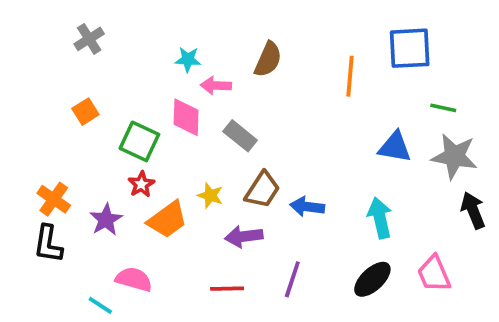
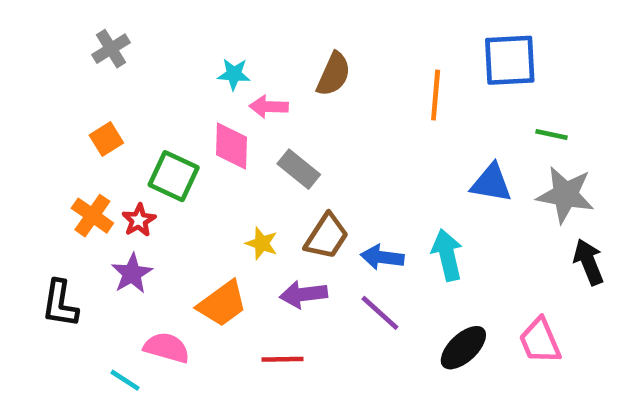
red star: (141, 184) -> (139, 220), moved
orange cross: (54, 199) -> (92, 216), moved
cyan arrow: (380, 218) -> (447, 255), moved
orange trapezoid: (167, 220) -> (222, 304), moved
purple line: (292, 279) -> (380, 313), moved, turned -66

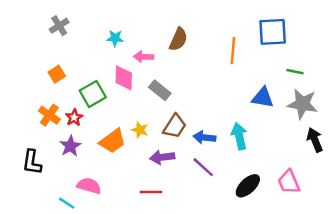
cyan star: (234, 74) -> (115, 38), moved
green square: (174, 176) -> (93, 94), turned 35
orange trapezoid: (222, 304) -> (113, 141), moved

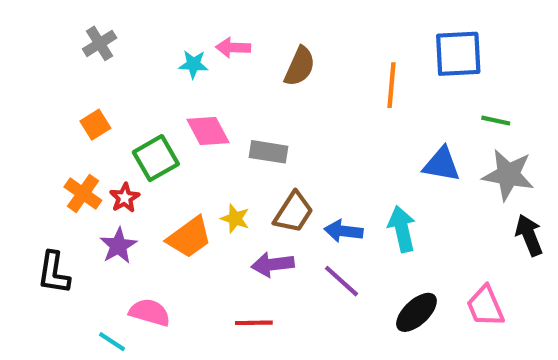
pink arrow: (144, 57) -> (233, 48), moved
pink diamond: (124, 78) -> (208, 131), turned -30
gray rectangle: (160, 90) -> (268, 152), turned -30

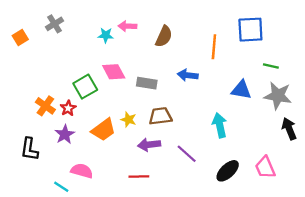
orange square: (95, 125) -> (20, 38), moved
brown trapezoid: (293, 212) -> (160, 116), turned -130
blue arrow: (344, 231) -> (188, 75), moved

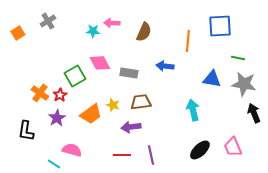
purple line: (187, 154) -> (151, 155), moved, turned 36

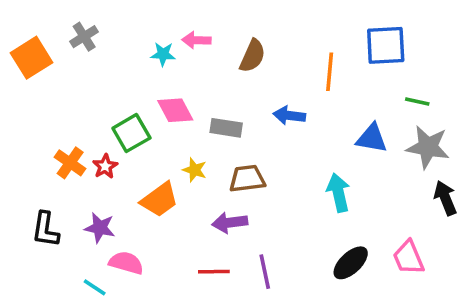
orange square: (18, 33) -> (31, 58), size x1.6
yellow star: (113, 105) -> (195, 170), moved
purple star: (57, 118) -> (100, 228), moved, turned -30

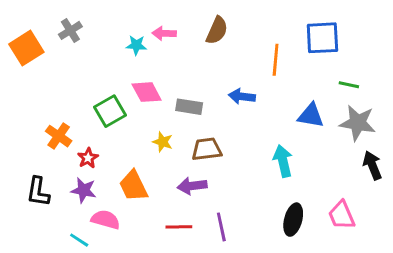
brown semicircle: (252, 56) -> (217, 30), moved
red star: (105, 166) -> (88, 158), moved
orange trapezoid: (159, 200) -> (133, 186), moved, turned 100
black ellipse: (351, 263) -> (293, 220), turned -32

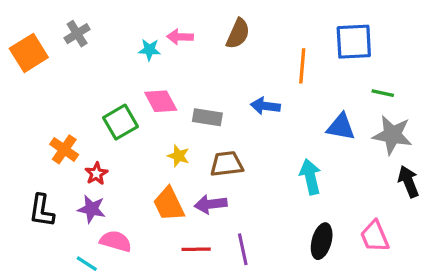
orange trapezoid: (133, 186) -> (169, 204), moved

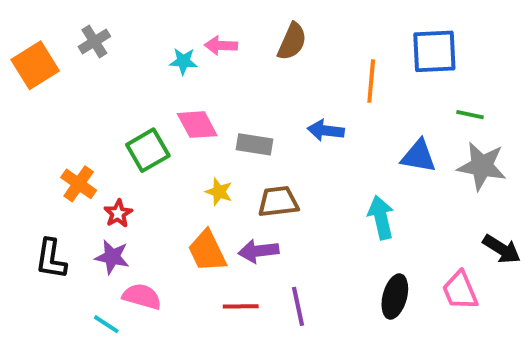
black arrow: (408, 182) -> (502, 249), moved, turned 144

